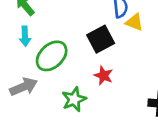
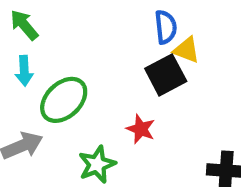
black square: (101, 39) -> (166, 75), moved

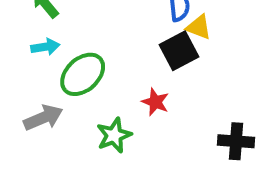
cyan arrow: (24, 71) -> (45, 47), turned -96

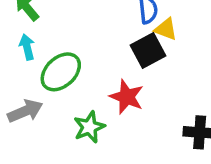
cyan arrow: (45, 47) -> (27, 47), turned -95
red star: (155, 102) -> (127, 97), size x1.4

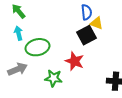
green ellipse: (61, 72) -> (38, 47), turned 30
green star: (89, 127) -> (54, 78), turned 30

